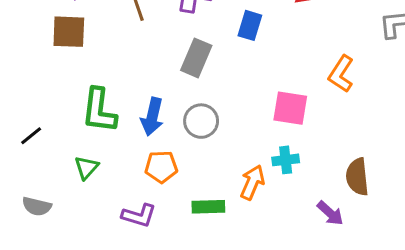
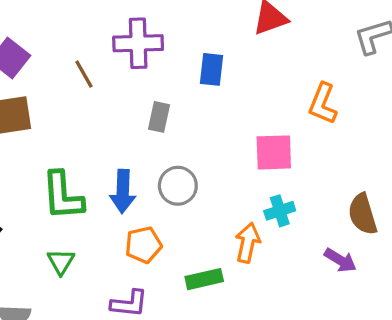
gray rectangle: (196, 58) -> (159, 117), size x0.7

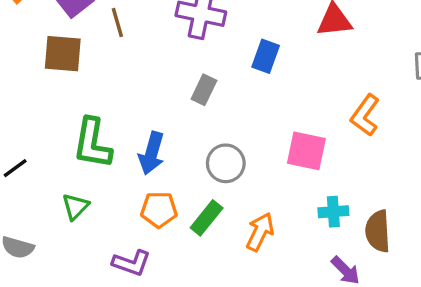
brown line: (84, 74) -> (117, 22), moved
gray circle: (178, 186) -> (226, 163), moved
cyan cross: (280, 211) -> (333, 212), moved
green rectangle: (204, 279) -> (207, 218), moved, turned -52

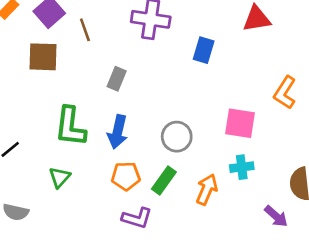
gray rectangle: (204, 90) -> (117, 79), moved
cyan cross: (333, 212) -> (242, 167), moved
purple L-shape: (131, 263) -> (137, 218), moved

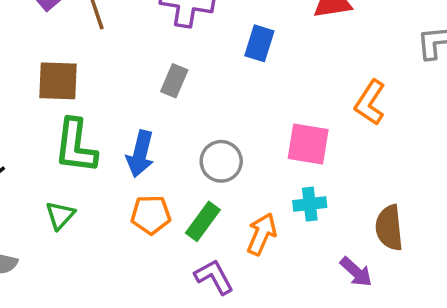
brown square: (43, 57) -> (58, 81), moved
gray rectangle: (117, 79) -> (174, 81), moved
purple L-shape: (137, 218) -> (214, 277), moved, turned -136

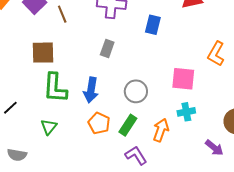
orange pentagon: (151, 215) -> (99, 123), turned 30

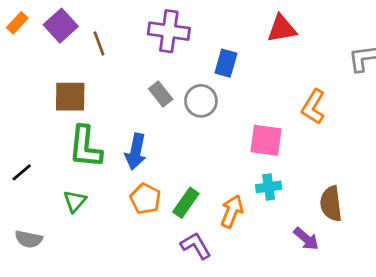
gray rectangle: (107, 48) -> (161, 94), turned -60
gray circle: (136, 91) -> (201, 101), moved

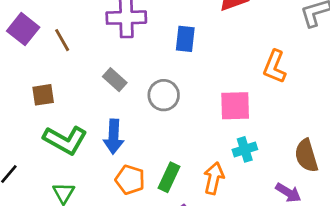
gray rectangle: (161, 94) -> (115, 80), moved
brown square: (70, 97) -> (43, 95), size x0.7
gray circle: (201, 101) -> (164, 95), moved
green L-shape: (85, 147) -> (65, 140), turned -57

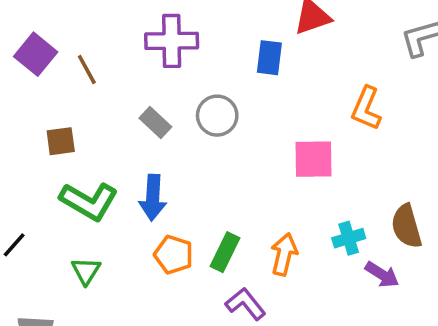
blue rectangle: (185, 39) -> (269, 58), moved
gray circle: (164, 95) -> (217, 116), moved
cyan cross: (245, 149) -> (349, 238), moved

